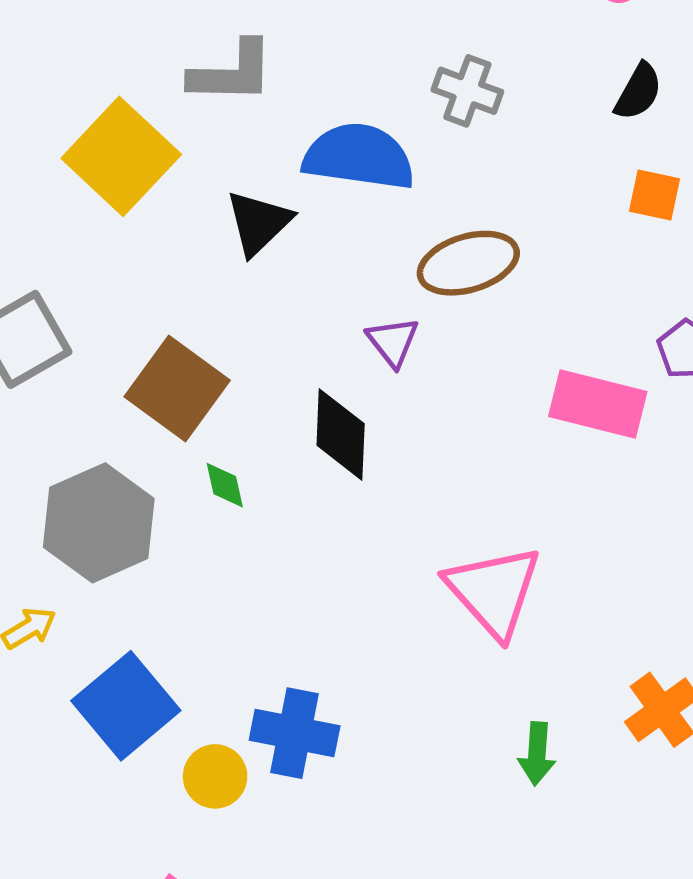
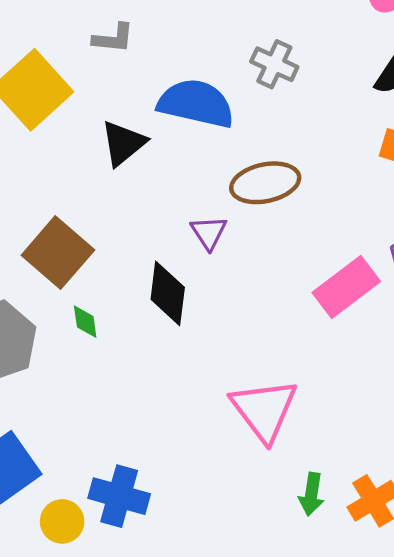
gray L-shape: (232, 72) -> (113, 38), size x0.7
pink rectangle: (598, 404) -> (346, 287), turned -56
green arrow: (537, 754) -> (311, 494), moved

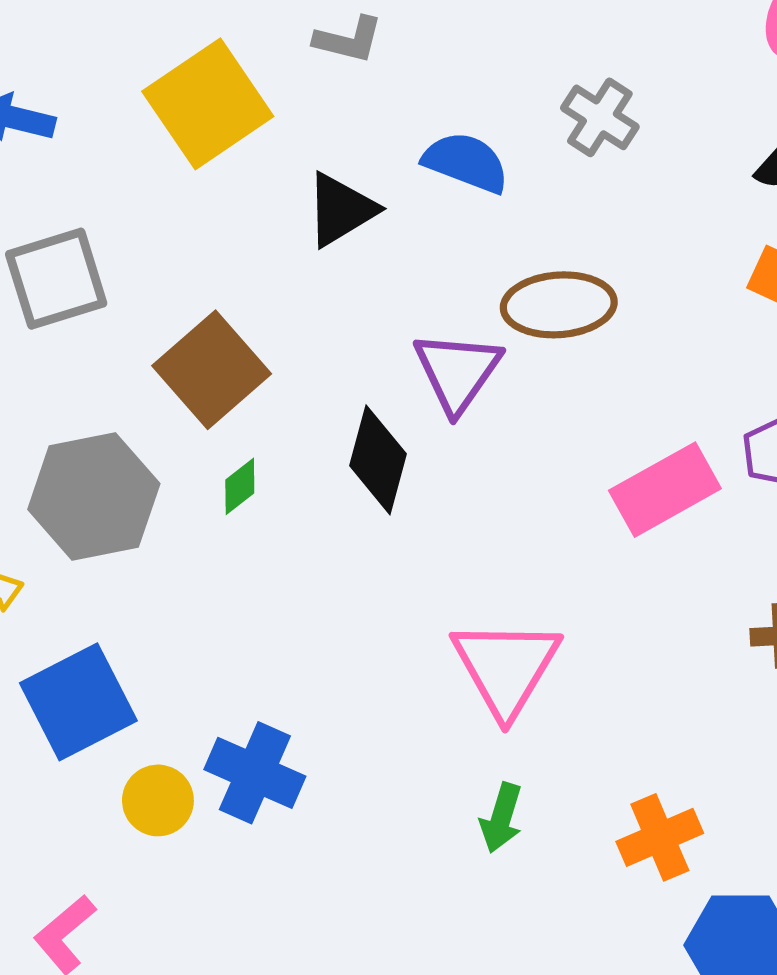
blue semicircle: (196, 103) -> (466, 162), size x0.7
purple triangle: (209, 233) -> (457, 372), size x1.5
green diamond: (85, 322) -> (240, 486), turned 52
green arrow: (311, 494) -> (501, 818), moved

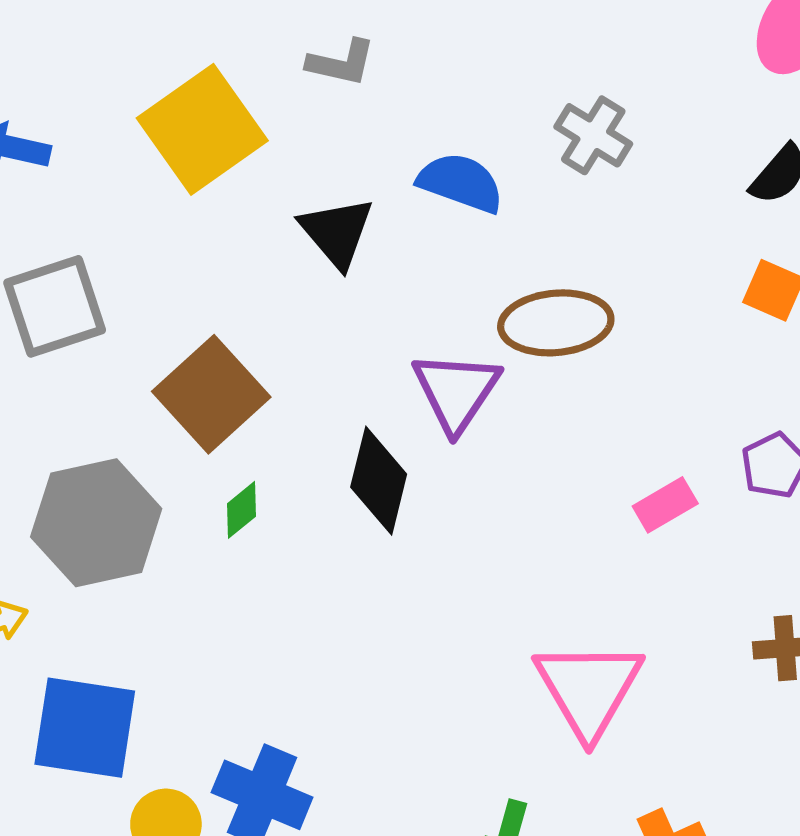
black triangle: (341, 210) -> (337, 232), turned -38
pink rectangle: (665, 490) -> (665, 505), size x0.6
pink triangle: (506, 667) -> (589, 689), moved
blue square: (78, 702) -> (85, 728), turned 37

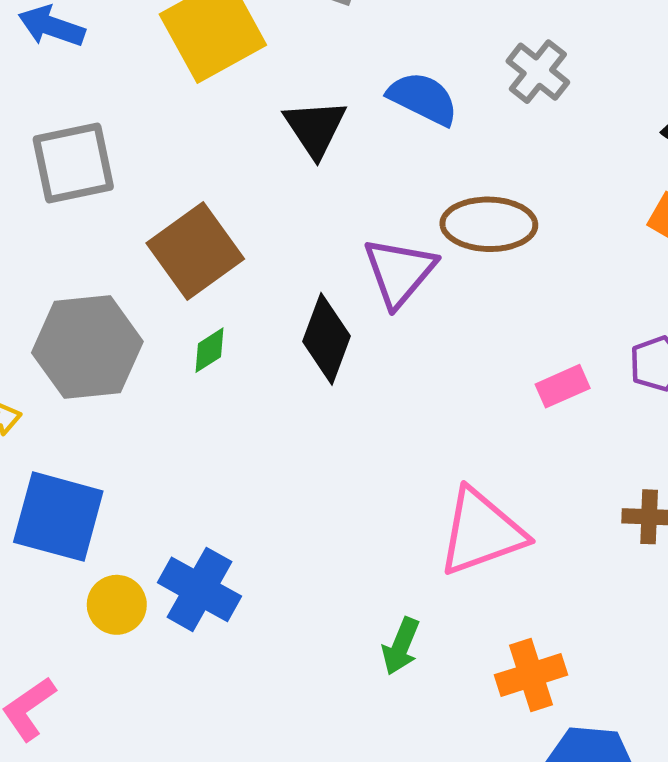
pink triangle: (589, 689) -> (481, 532), turned 34

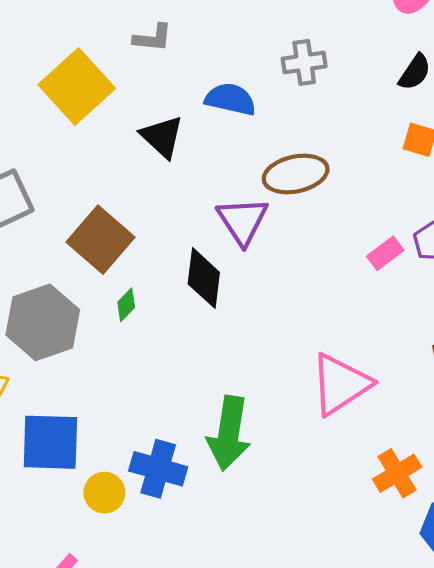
gray cross: (538, 72) -> (304, 62), turned -33
pink rectangle: (563, 386) -> (385, 253), moved
green arrow: (401, 646) -> (229, 433), moved, size x1.8

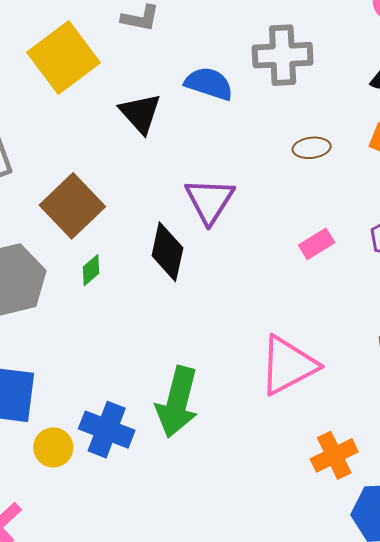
gray cross: (304, 62) -> (283, 55), size x1.4
brown ellipse: (296, 174) -> (312, 148), moved, size x0.6
pink rectangle: (385, 253) -> (317, 244), moved

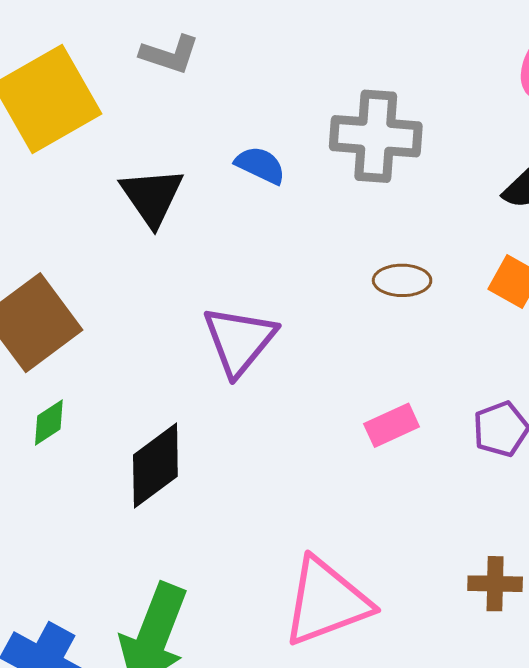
blue semicircle: (209, 84) -> (260, 165), size x0.7
black diamond: (167, 252) -> (155, 466), moved, turned 34

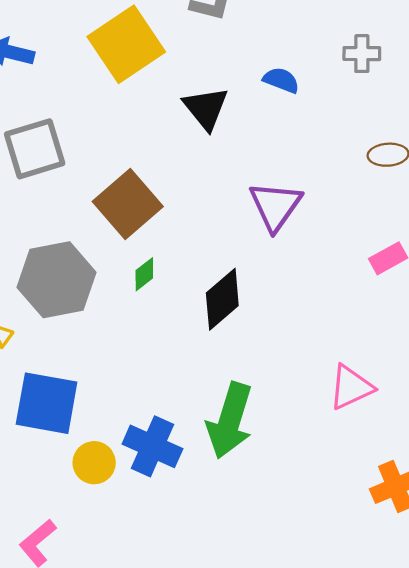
gray cross: (376, 136) -> (362, 54), size x0.6
pink triangle: (326, 602) -> (351, 387), size x0.7

